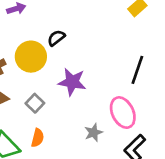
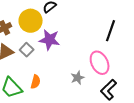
purple star: (72, 82) -> (50, 40), moved
gray square: (35, 103) -> (27, 50), moved

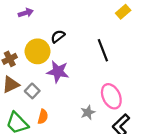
black line: (111, 31) -> (103, 50), moved, turned -40
gray square: (27, 50) -> (32, 91), moved

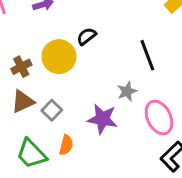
purple star: (58, 72) -> (102, 119), moved
gray star: (88, 112) -> (127, 91), moved

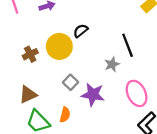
gray star: (127, 91) -> (112, 64), moved
brown triangle: (23, 102) -> (28, 95), moved
gray square: (52, 110) -> (71, 82), moved

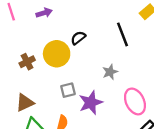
black line: (128, 45) -> (122, 34), moved
gray square: (71, 82) -> (68, 90), turned 32
purple star: (93, 95) -> (91, 103), turned -30

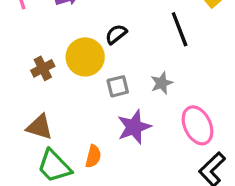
gray square: (68, 90) -> (118, 86), moved
brown triangle: (25, 103) -> (40, 127), turned 42

